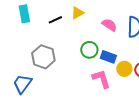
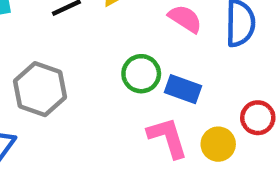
yellow circle: (124, 69) -> (218, 144), moved

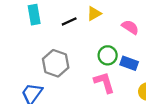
pink L-shape: (168, 137) -> (104, 82), moved

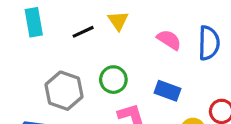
yellow triangle: (94, 14) -> (118, 21), turned -35
green circle: (108, 55) -> (113, 80), moved

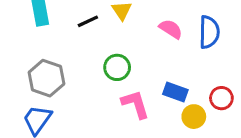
gray hexagon: (64, 91) -> (46, 78), moved
blue rectangle: (167, 91) -> (175, 92), moved

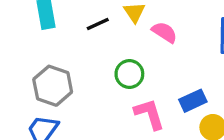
pink semicircle: (171, 29) -> (164, 32), moved
blue rectangle: (175, 92) -> (193, 101), turned -45

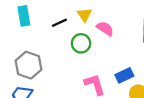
green circle: (129, 74) -> (81, 43), moved

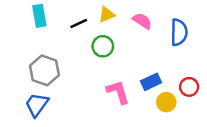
yellow triangle: (84, 15) -> (107, 15), turned 42
pink semicircle: (105, 28) -> (142, 21), moved

